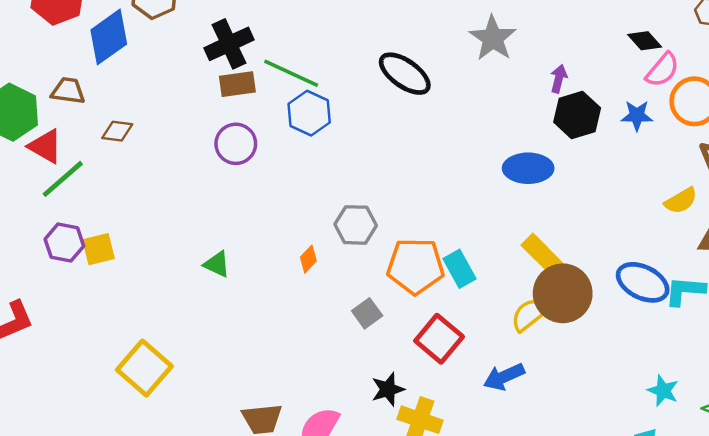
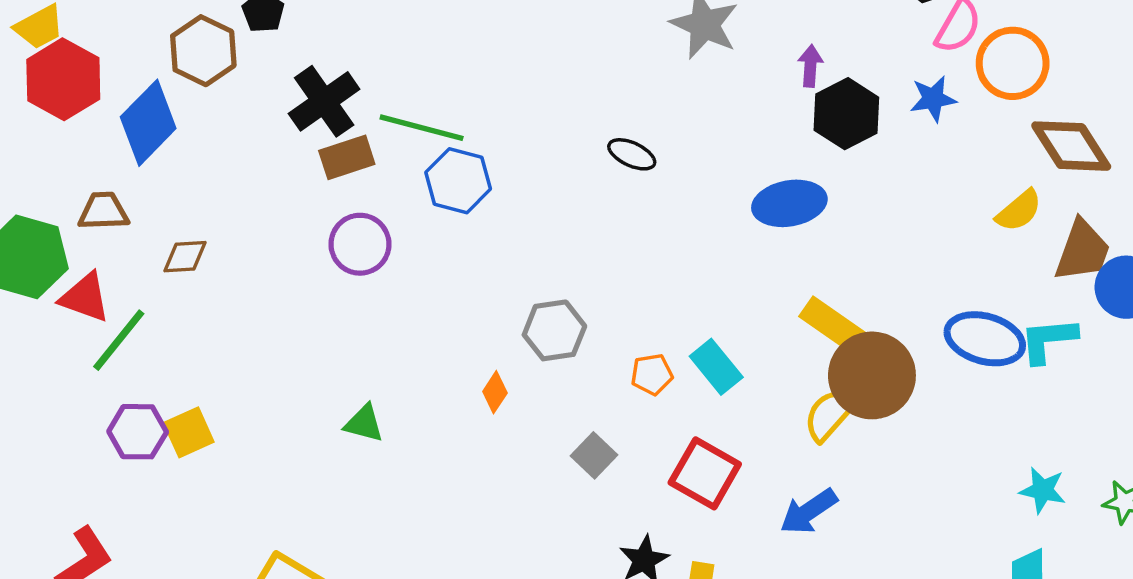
black ellipse: (405, 74) -> (632, 154), moved, size x0.6
orange pentagon: (415, 266) -> (652, 374), size x0.5

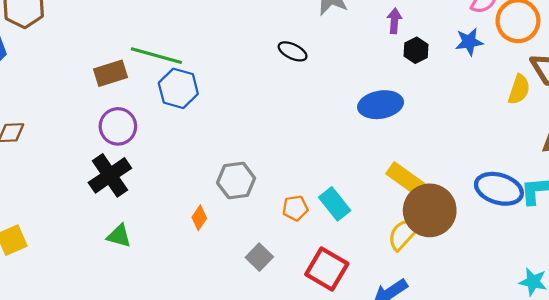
black cross: (324, 101) -> (110, 175), moved
black hexagon: (846, 114) -> (416, 50), size x0.6
black ellipse: (632, 154) -> (293, 51), moved
yellow semicircle: (1019, 211) -> (519, 89), moved, turned -32

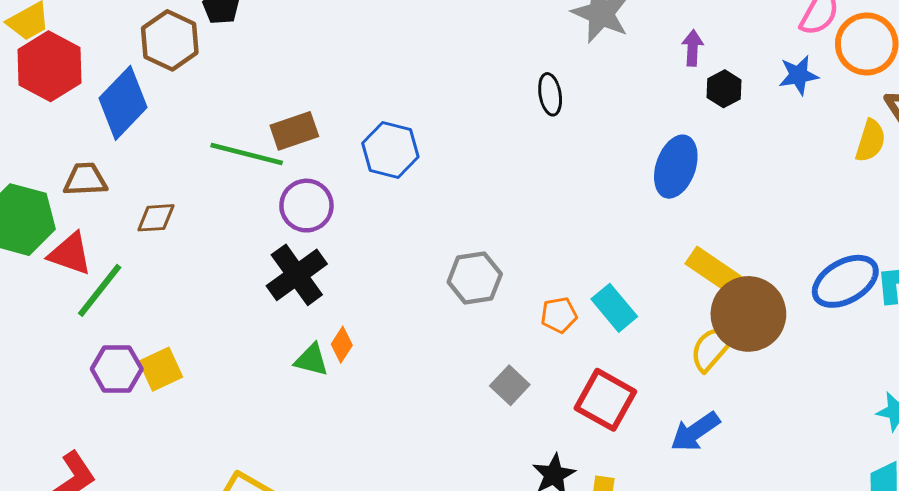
black ellipse: (293, 51) -> (550, 94), turned 56
green line: (156, 56) -> (247, 154), moved
blue ellipse: (381, 105) -> (676, 167), turned -60
blue ellipse: (499, 189) -> (845, 281), turned -45
orange diamond: (199, 218) -> (342, 345), moved

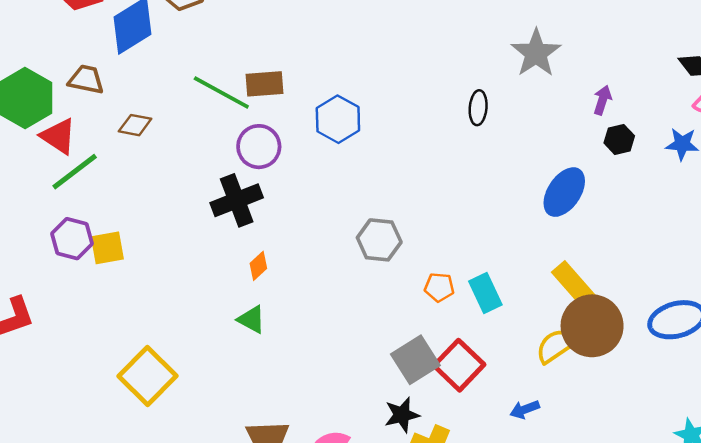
green triangle: (312, 360) -> (251, 319), moved
gray square: (510, 385) -> (415, 360), moved, size x1.5
blue arrow: (695, 432) -> (525, 409), size x0.7

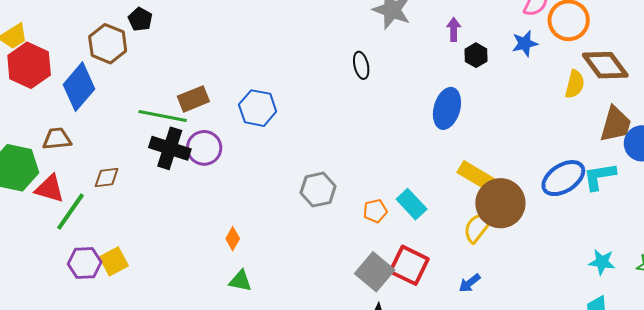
brown diamond: (135, 125) -> (107, 178), moved
black cross: (237, 200) -> (170, 148), moved, turned -33

